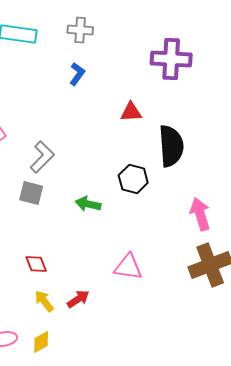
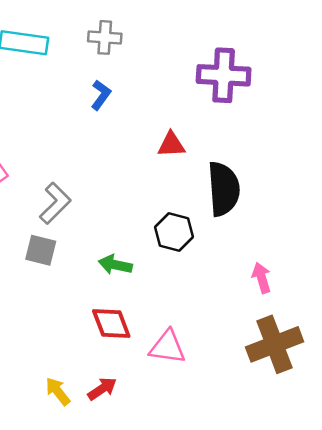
pink arrow: (200, 214) -> (261, 278), size x0.7
red diamond: (36, 264) -> (111, 323), moved, size x1.4

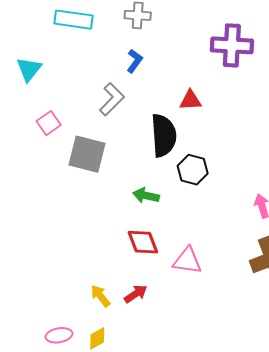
black semicircle: (224, 189) -> (164, 135), moved
gray L-shape: (55, 203) -> (112, 99), moved
gray square: (41, 250) -> (87, 154), moved, size x1.5

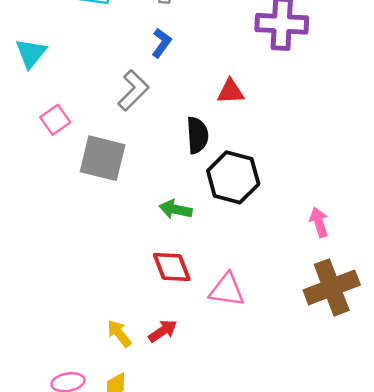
black semicircle: (164, 135) -> (197, 135), size x0.7
black hexagon: (193, 170) -> (233, 177), size x1.4

